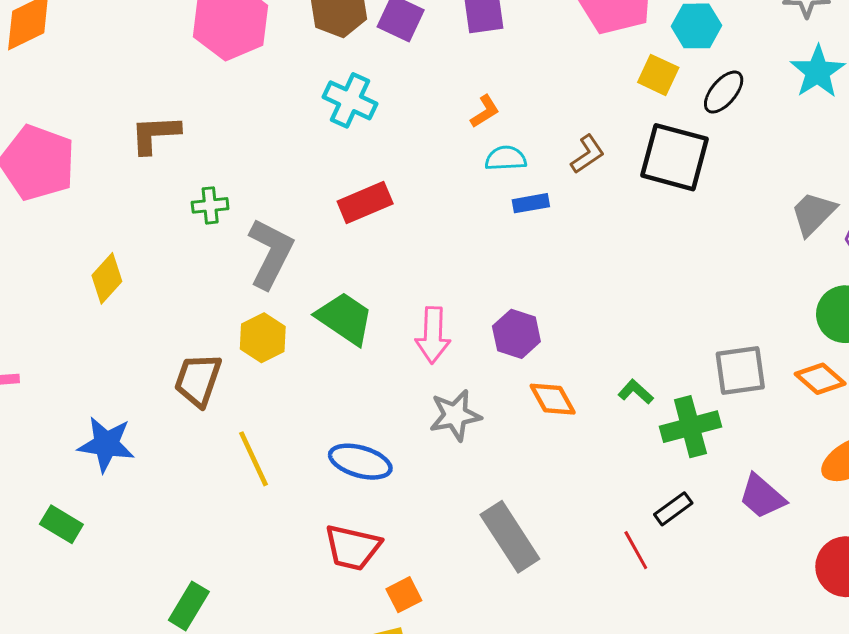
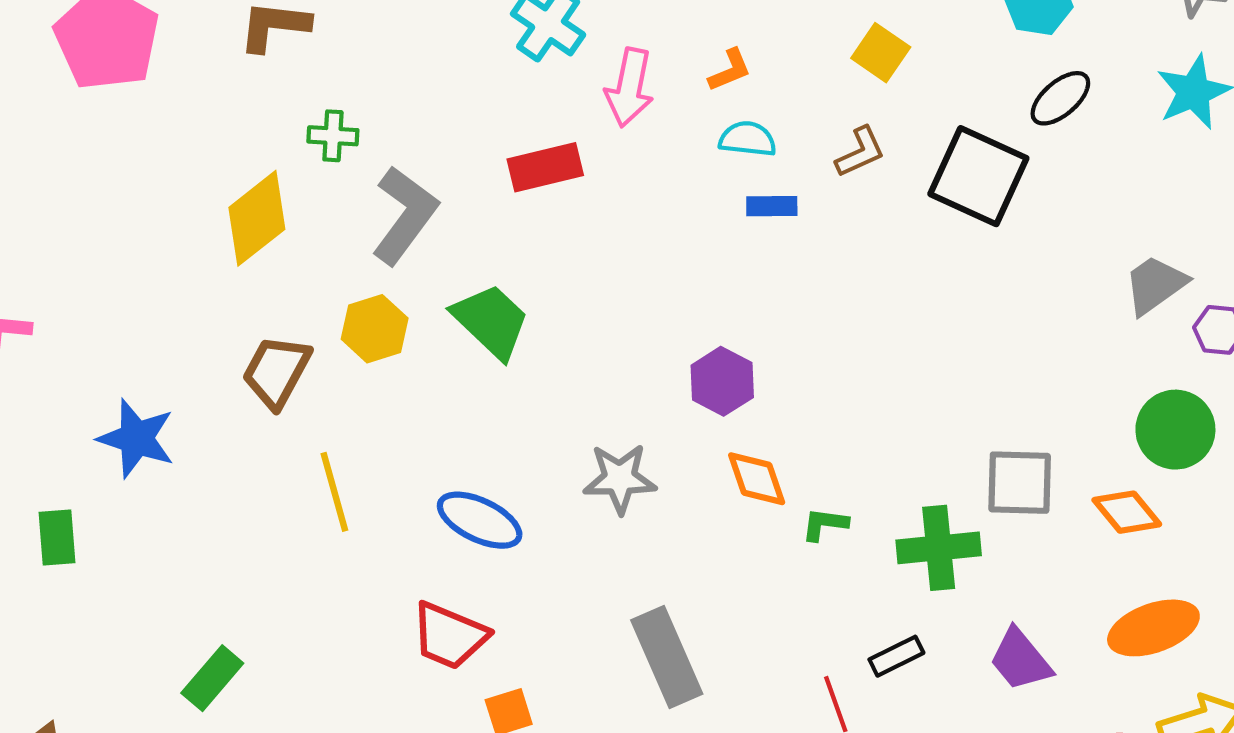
yellow square: (658, 75) -> (881, 53), moved
yellow diamond: (107, 278) -> (257, 218), moved, size x1.4
pink arrow: (433, 335) -> (629, 88), moved
green L-shape: (636, 392) -> (825, 524), moved, turned -44
green rectangle: (61, 524) -> (57, 537), turned 45

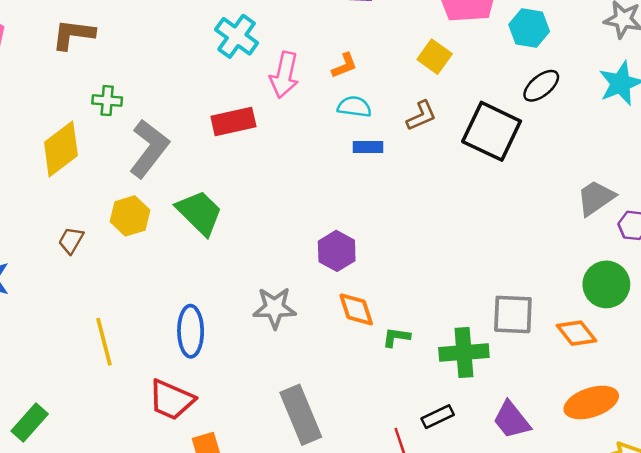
brown trapezoid: (276, 371) -> (71, 240), size x0.6
yellow line: (334, 492) -> (104, 342), moved
blue ellipse: (480, 520) -> (191, 331), turned 63

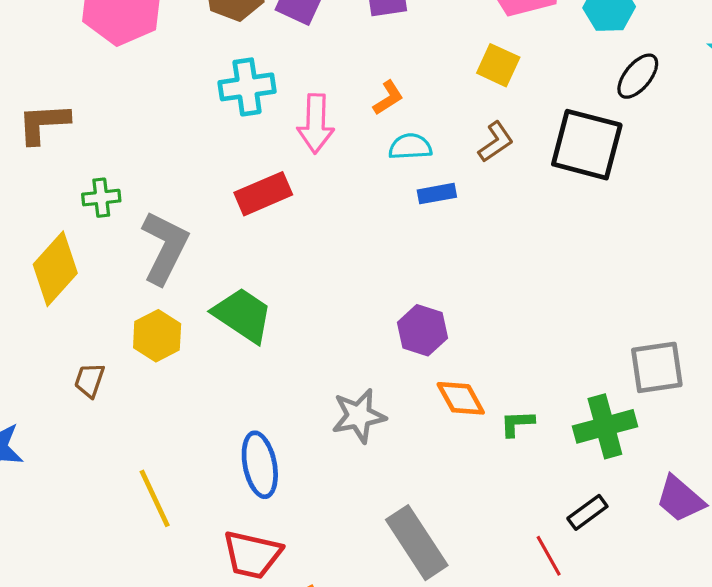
cyan cross: (237, 36) -> (247, 87), turned -33

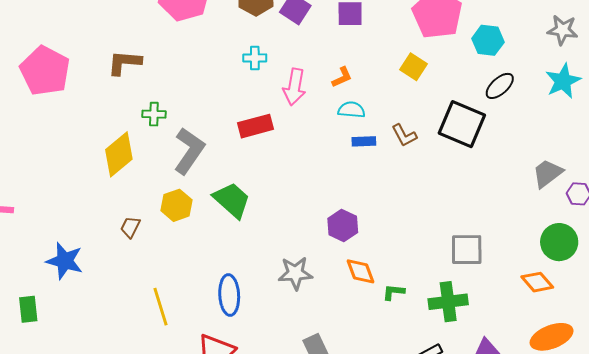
cyan cross: (247, 87) -> (255, 58), size x0.7
brown L-shape: (496, 142) -> (404, 135), moved, turned 88
gray square: (657, 367) -> (467, 250), moved

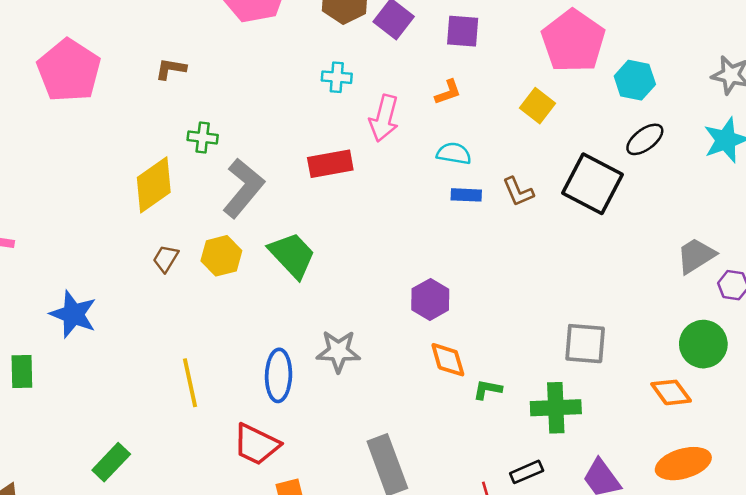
brown L-shape: (124, 63) -> (171, 69), size x0.7
orange L-shape: (342, 77) -> (448, 92), moved
brown trapezoid: (130, 227) -> (166, 259), moved
gray star: (295, 273) -> (338, 351), moved

